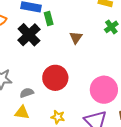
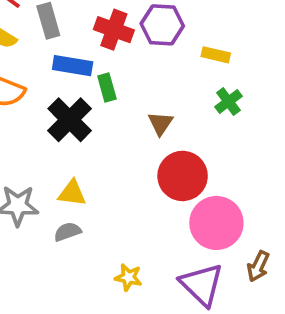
red circle: (55, 78) -> (183, 176), moved
yellow triangle: (22, 113) -> (72, 193), moved

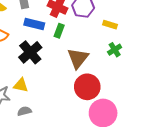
green rectangle: (107, 88) -> (59, 31), moved, turned 32
brown triangle: (160, 123) -> (78, 58), size x1.6
yellow triangle: (72, 193) -> (21, 85), moved

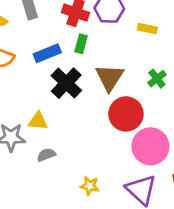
blue rectangle: (34, 24) -> (47, 53), moved, turned -30
green cross: (115, 50) -> (157, 79), moved
black cross: (30, 52) -> (66, 83), moved

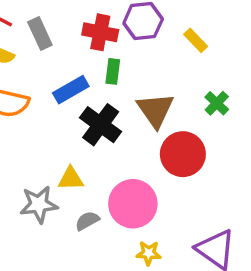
yellow rectangle: (147, 29) -> (196, 40), turned 42
pink circle: (150, 146) -> (133, 204), moved

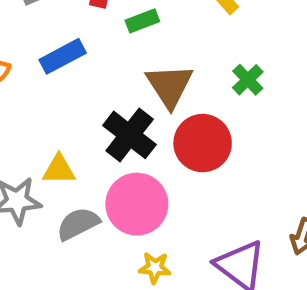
green rectangle: (113, 71) -> (142, 21), moved, turned 60
black cross: (101, 125) -> (130, 135), moved
gray semicircle: (87, 221) -> (78, 224), size x1.4

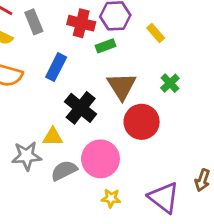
blue rectangle: (63, 56) -> (56, 67), turned -36
black cross: (130, 135) -> (81, 108), moved

